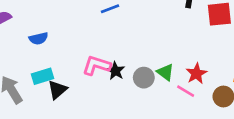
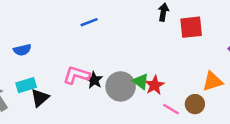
red star: (196, 74) -> (155, 85), moved
gray circle: (144, 78) -> (121, 86), size x1.5
pink line: (186, 91) -> (171, 109), moved

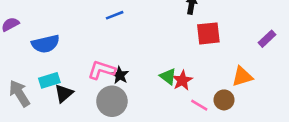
red square: (191, 27) -> (208, 33), moved
blue semicircle: (22, 50) -> (46, 44), size x1.5
gray circle: (121, 86) -> (112, 101), moved

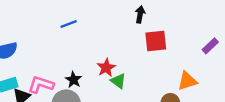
pink L-shape: (102, 70) -> (41, 85), moved
red star: (182, 80) -> (106, 68), moved

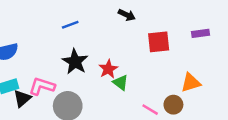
black arrow: (140, 14) -> (127, 15), moved, turned 105
purple rectangle: (210, 46) -> (200, 33), moved, turned 35
black star: (73, 80) -> (75, 62), moved, size x1.5

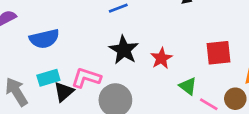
red square: (159, 42) -> (219, 53), moved
green triangle: (121, 83) -> (188, 86), moved

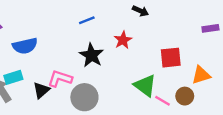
red star: (161, 58) -> (123, 40), moved
cyan rectangle: (48, 78) -> (13, 77), moved
green triangle: (188, 86) -> (145, 86), size x1.5

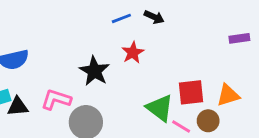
blue line: (87, 20) -> (121, 18), moved
red square: (171, 58) -> (191, 92), moved
black triangle: (41, 90) -> (18, 107), moved, turned 36

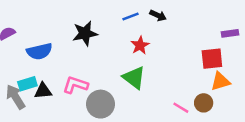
black star: (94, 71) -> (85, 33), moved, turned 30
red square: (191, 92) -> (212, 59), moved
green triangle: (160, 108) -> (134, 78), moved

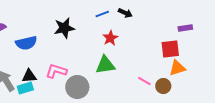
green triangle: (134, 78) -> (105, 65), turned -45
cyan rectangle: (27, 84) -> (25, 88), moved
pink line: (181, 108) -> (144, 81), moved

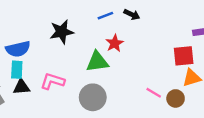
green triangle: (105, 65) -> (97, 62), moved
gray circle: (77, 87) -> (93, 97), moved
cyan rectangle: (25, 88) -> (17, 70), moved, turned -70

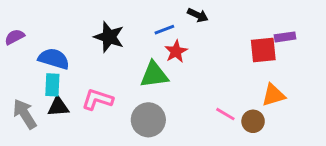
blue line: (105, 16) -> (164, 30), moved
black star: (62, 32) -> (109, 37), turned 30
blue semicircle: (18, 49) -> (54, 59), turned -150
red square: (184, 56) -> (263, 50), moved

